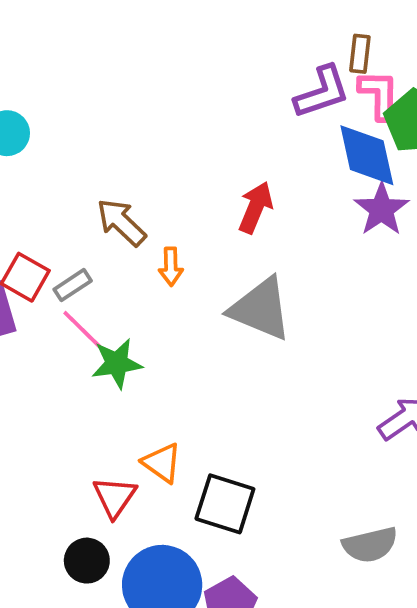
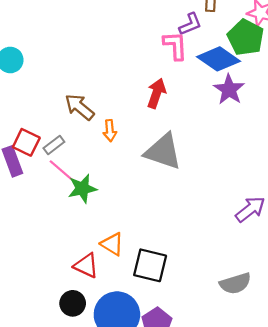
purple L-shape: (322, 92) -> (190, 24), size x0.7
pink L-shape: (379, 95) -> (175, 46), moved
blue diamond: (367, 155) -> (218, 59), turned -39
red triangle: (115, 497) -> (86, 266), turned -36

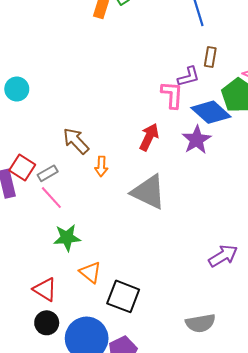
purple star: (229, 90) -> (197, 140), moved
green star: (82, 189) -> (67, 238), moved
red triangle: (86, 266) -> (45, 289), moved

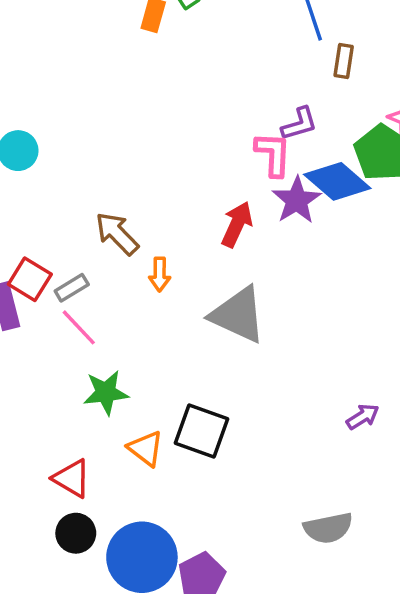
brown rectangle: (210, 57) -> (344, 61), moved
purple star: (197, 140) -> (297, 200), moved
purple arrow: (223, 256) -> (363, 417), size x0.7
black square: (123, 296) -> (201, 431), moved

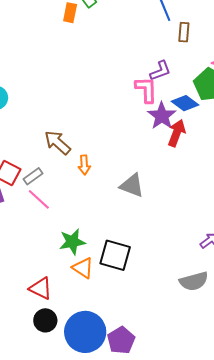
blue diamond: (337, 181) -> (185, 103), size x0.7
red arrow: (237, 224) -> (177, 133), moved
gray triangle: (238, 315) -> (132, 185), size x0.7
green star: (106, 393) -> (72, 242), moved
gray semicircle: (328, 528) -> (194, 281), moved

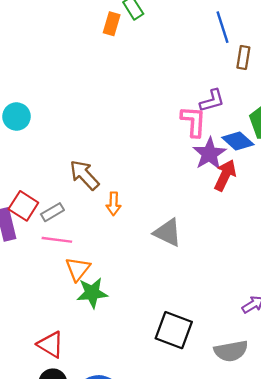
pink line: (39, 199) -> (57, 240), turned -40
black square: (115, 255) -> (174, 330), moved
orange triangle: (83, 268) -> (78, 269), moved, turned 30

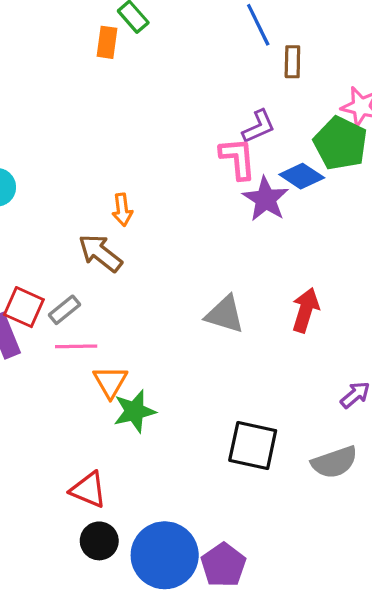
red arrow: (225, 175) -> (305, 310), moved
orange arrow: (114, 204) -> (122, 210), moved

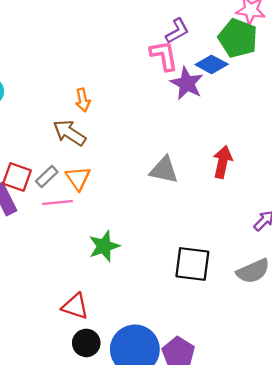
orange triangle: (110, 382) -> (78, 178), moved

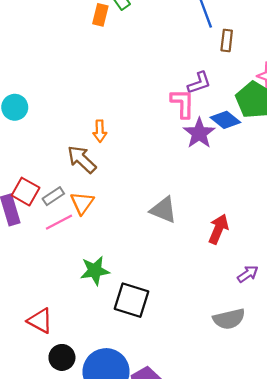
red arrow: (223, 162) -> (218, 229), moved
pink line: (57, 202) -> (59, 222), turned -32
black square: (192, 264) -> (132, 300), moved
red triangle: (75, 306) -> (40, 321), moved

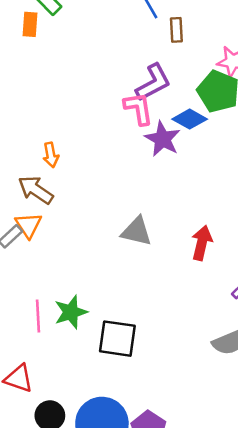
purple L-shape: (199, 83) -> (153, 83), size x1.4
orange triangle: (82, 203) -> (28, 225), moved
pink line: (59, 222) -> (38, 316), moved, turned -56

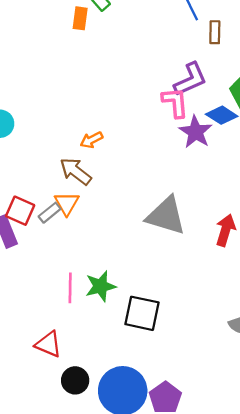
orange arrow: (51, 155) -> (91, 140), turned 70
gray triangle: (137, 231) -> (166, 216), size x1.4

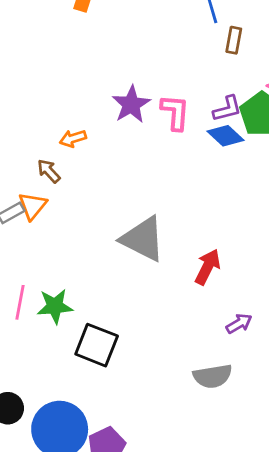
purple L-shape: (190, 79) -> (227, 109), moved, size x0.7
purple star: (196, 132) -> (131, 104), moved
brown arrow: (76, 171) -> (49, 171), size x0.7

